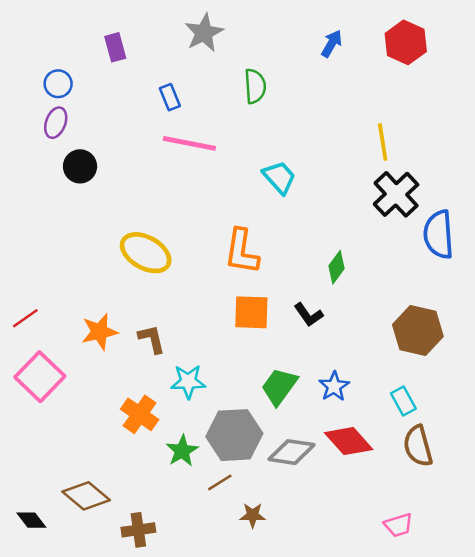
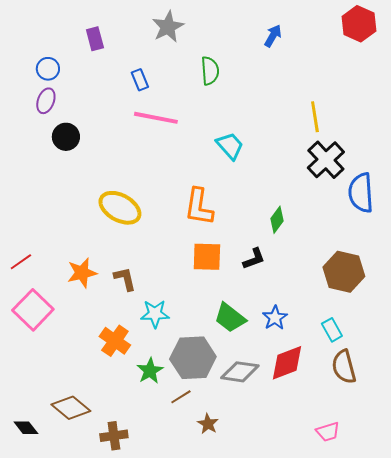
red hexagon: (406, 42) -> (359, 24), moved
black L-shape: (309, 315) -> (254, 259), turned -75
green trapezoid: (279, 386) -> (230, 318), turned -88
red diamond: (349, 441) -> (287, 363), turned -69
brown star: (253, 515) -> (208, 424), turned 30

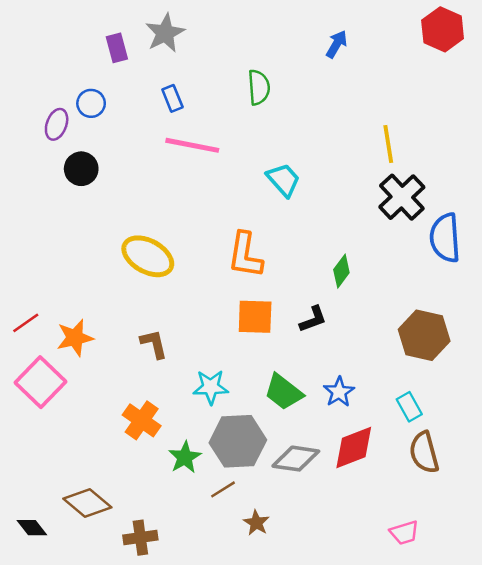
gray star: (168, 27) -> (165, 33), moved
blue circle: (48, 69) -> (91, 103), moved
orange star: (82, 273) -> (75, 338), moved
cyan star: (155, 314) -> (211, 387), moved

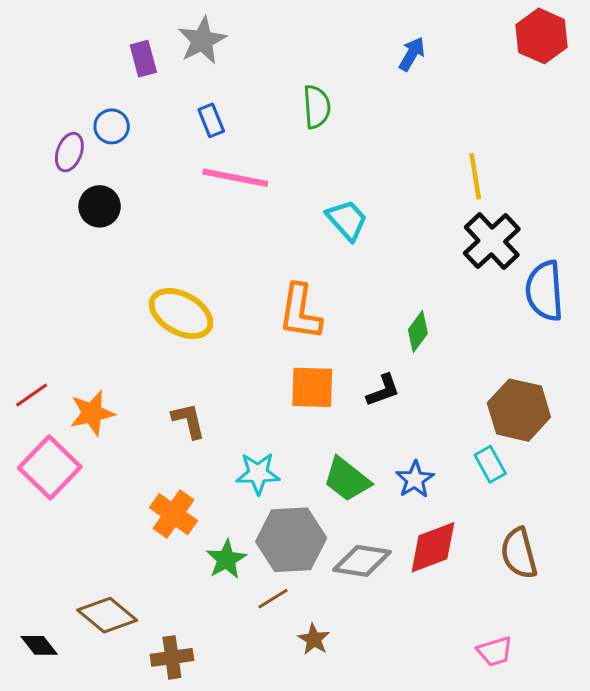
cyan rectangle: (409, 407) -> (490, 464), moved

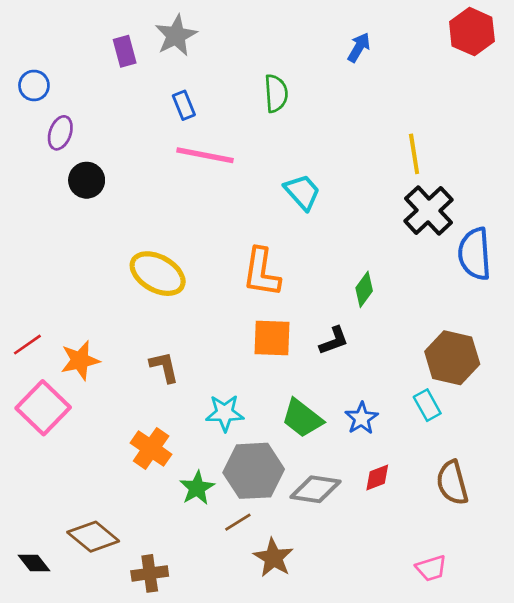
blue circle: (112, 126) -> (34, 85), moved
red diamond: (433, 547) -> (377, 477), size x0.6
brown star: (314, 639) -> (273, 558), size x1.4

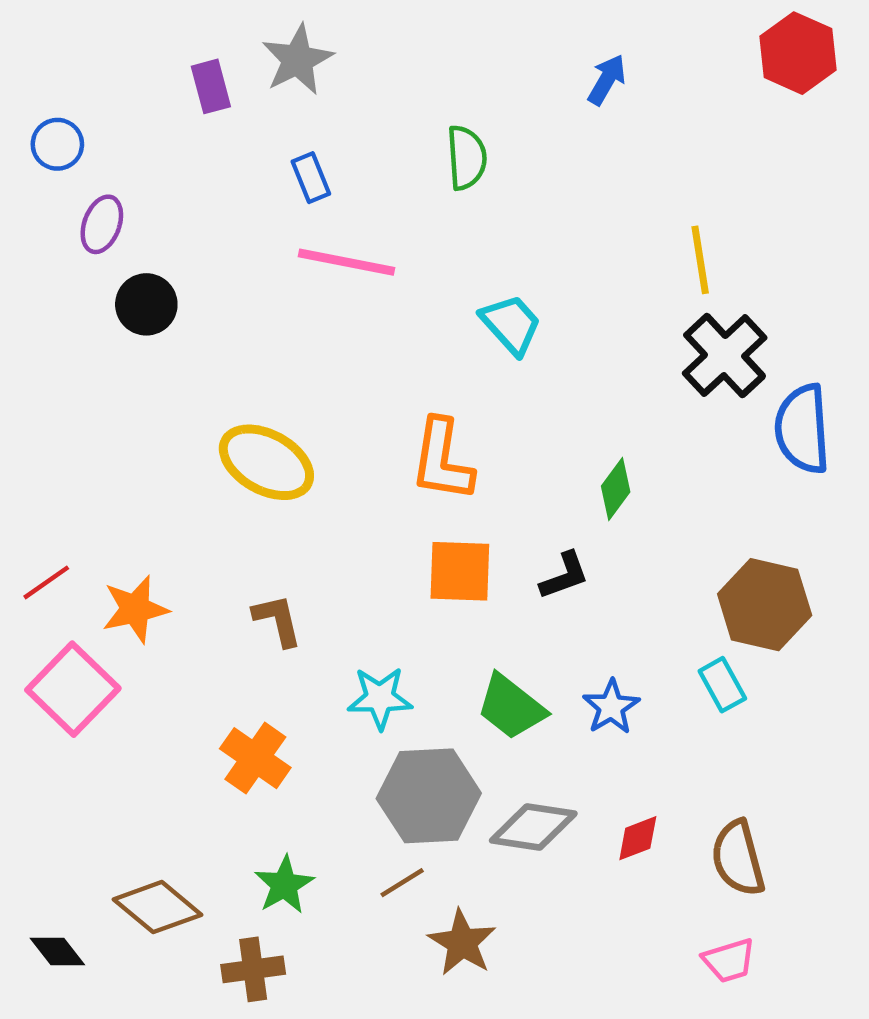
red diamond: (377, 477) -> (638, 838), moved
brown semicircle: (452, 483) -> (738, 858), moved
green star: (197, 488) -> (284, 885), moved

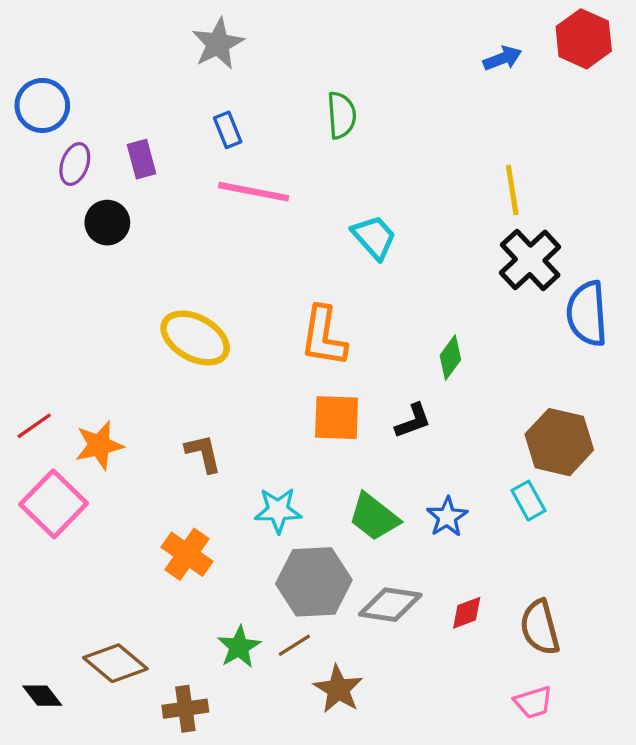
blue arrow: (607, 80) -> (502, 58), moved, turned 39
purple rectangle: (211, 86) -> (141, 159), moved
blue circle: (57, 144) -> (42, 105), size x1.4
green star: (284, 885) -> (239, 647), moved

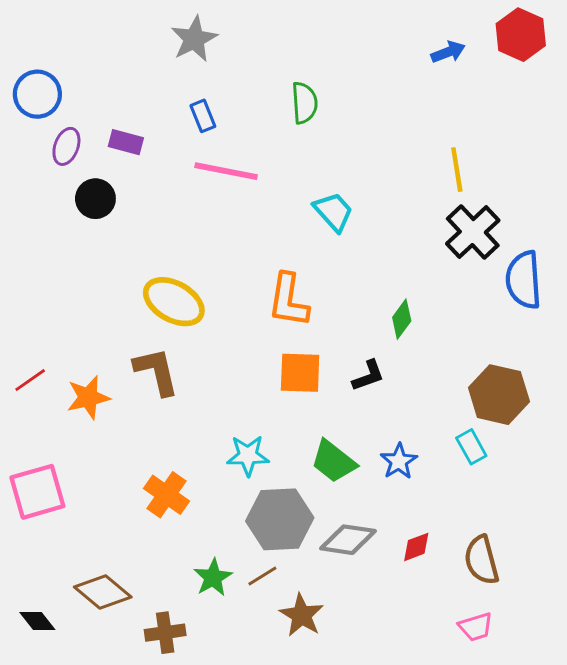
purple rectangle: (141, 159) -> (126, 142), turned -60
brown L-shape: (203, 453) -> (156, 371), moved, size x1.4
pink square: (54, 504) -> (37, 492), moved, turned 30

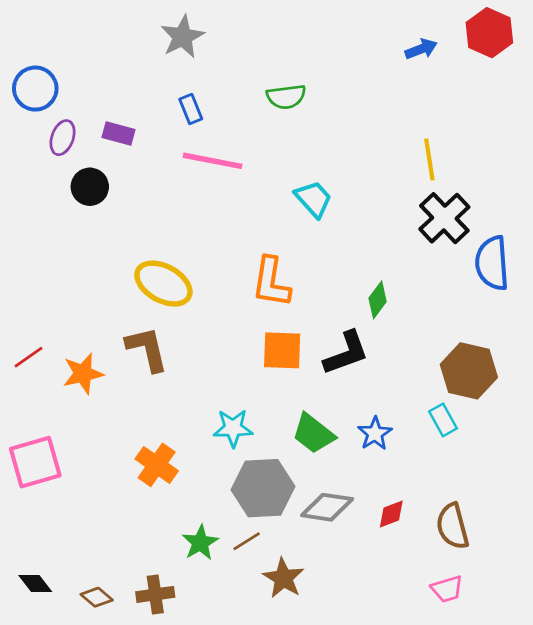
green semicircle: (304, 103) -> (286, 97), turned 87
black L-shape: (368, 376) -> (346, 353), size x1.5
brown diamond: (103, 592) -> (97, 597), moved, size x0.6

